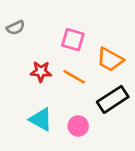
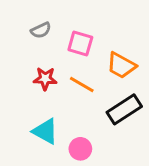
gray semicircle: (16, 28) -> (41, 30), moved
pink circle: (78, 126) -> (80, 149), moved

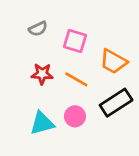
cyan triangle: (45, 131) -> (42, 123), turned -44
pink circle: (80, 149) -> (75, 116), moved

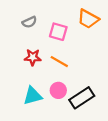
orange trapezoid: (113, 62) -> (88, 19), moved
black rectangle: (116, 103) -> (82, 98), moved

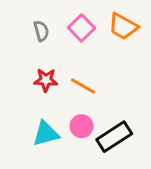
gray semicircle: (29, 22) -> (41, 31), turned -80
pink square: (58, 32) -> (81, 28), moved, turned 30

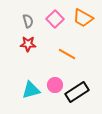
red star: (46, 80) -> (28, 44), moved
orange line: (83, 86) -> (67, 54), moved

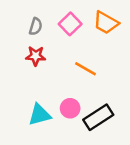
gray semicircle: (28, 21) -> (36, 27), turned 32

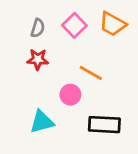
pink circle: (70, 108) -> (70, 95), moved
black rectangle: (98, 117) -> (104, 125), turned 36

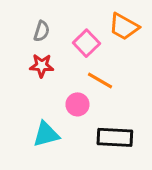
pink square: (74, 25) -> (86, 43), moved

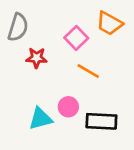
gray semicircle: (42, 31) -> (18, 27), moved, size x1.5
pink circle: (77, 104) -> (68, 107), moved

